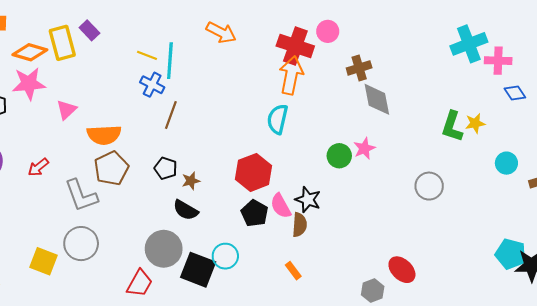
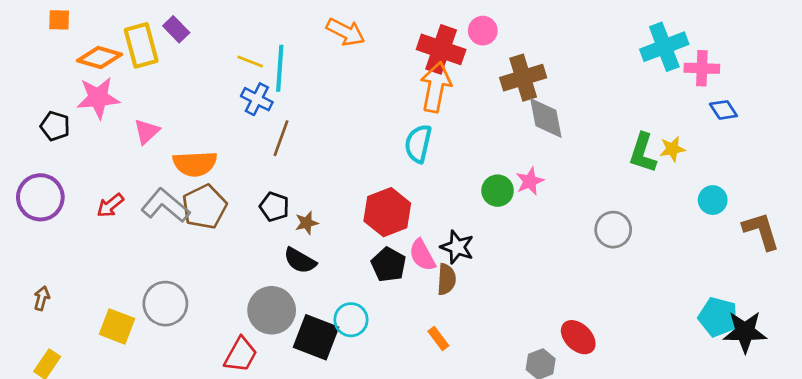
brown cross: (359, 68) -> (523, 78), size x1.4
gray L-shape: (81, 195) -> (165, 205), moved, turned 150

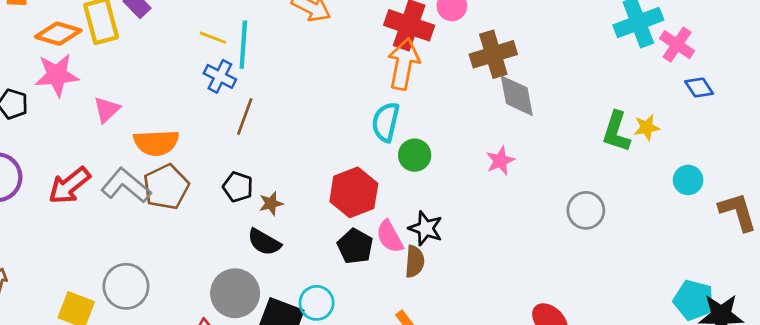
pink cross: (702, 68) -> (677, 45), turned 32
green circle: (498, 191) -> (415, 155), moved
red arrow: (110, 205) -> (69, 186), size x1.5

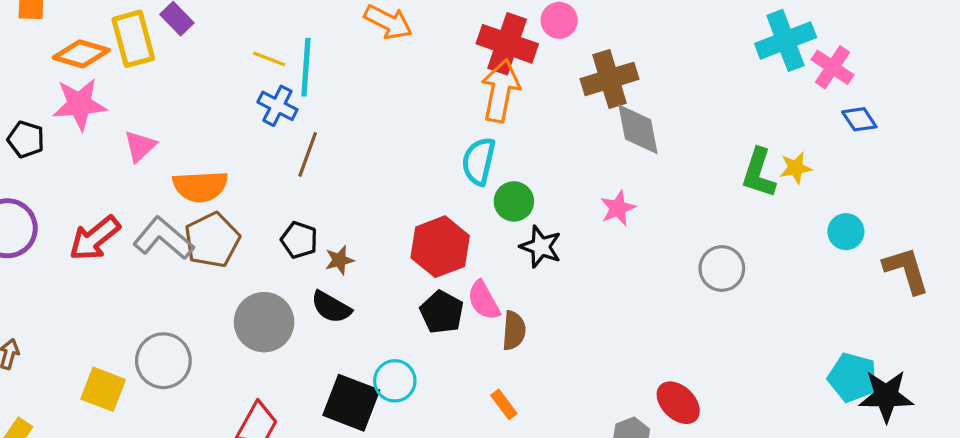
black star: (426, 228) -> (541, 247), moved
gray circle: (235, 293) -> (264, 322), moved

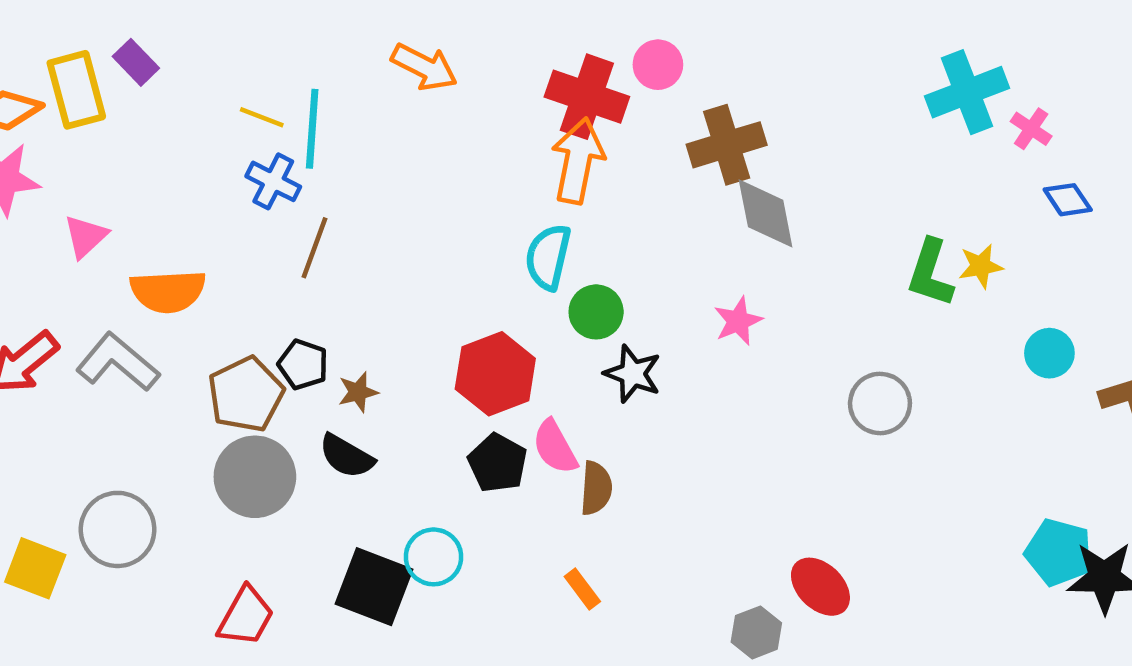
pink cross: (833, 67) -> (1031, 129), size x0.7
brown pentagon: (212, 240) -> (246, 394), moved

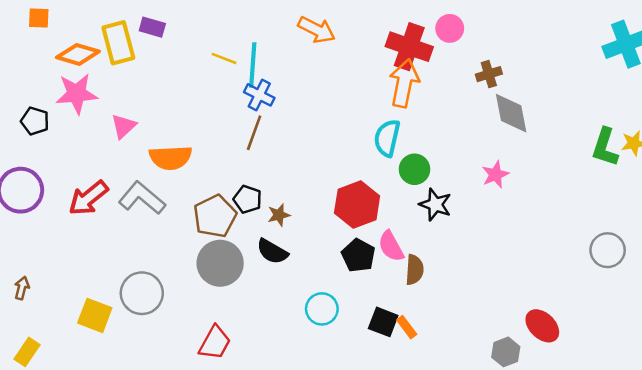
purple rectangle: (136, 62) -> (152, 27), turned -30
brown cross: (727, 145) -> (489, 74), size x0.6
blue cross: (273, 181) -> (259, 95), moved
gray circle: (880, 403) -> (608, 250), moved
black square: (374, 587) -> (383, 322), moved, size x0.7

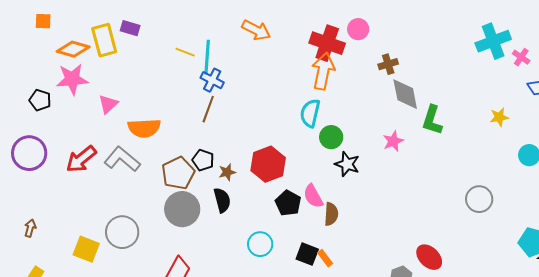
green L-shape: (605, 147) -> (432, 120), moved
red hexagon: (357, 205) -> (268, 164), moved
black semicircle: (272, 251) -> (222, 200), turned -135

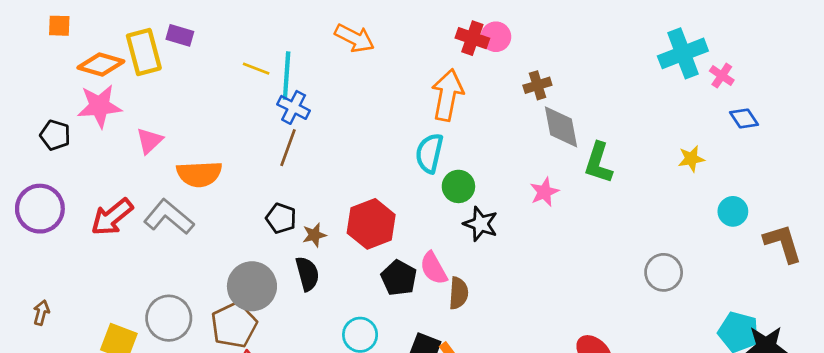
red cross: (327, 43) -> (472, 38), moved, size x0.7
brown pentagon: (178, 173) -> (234, 325), moved

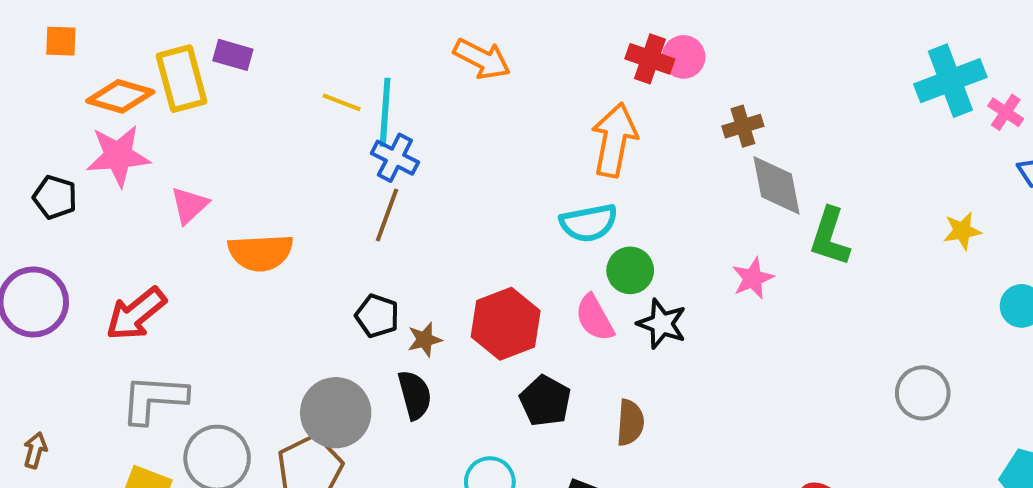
cyan semicircle: (429, 153) -> (589, 223), turned -114
gray L-shape: (169, 217) -> (154, 399), moved, turned -36
pink semicircle: (434, 268) -> (595, 318), moved

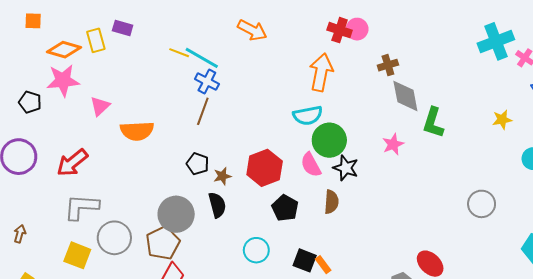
yellow rectangle: (181, 79) -> (96, 40), size x0.7
cyan line: (385, 112) -> (202, 58), turned -64
green circle: (630, 270) -> (329, 140), size x1.4
brown semicircle: (630, 423) -> (331, 202), moved

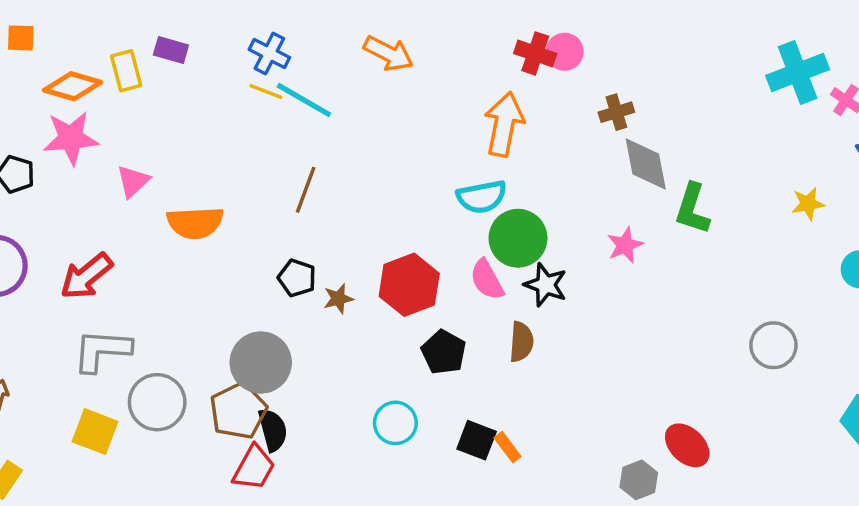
blue cross: (207, 82) -> (269, 53), moved
black semicircle: (217, 205) -> (273, 430), moved

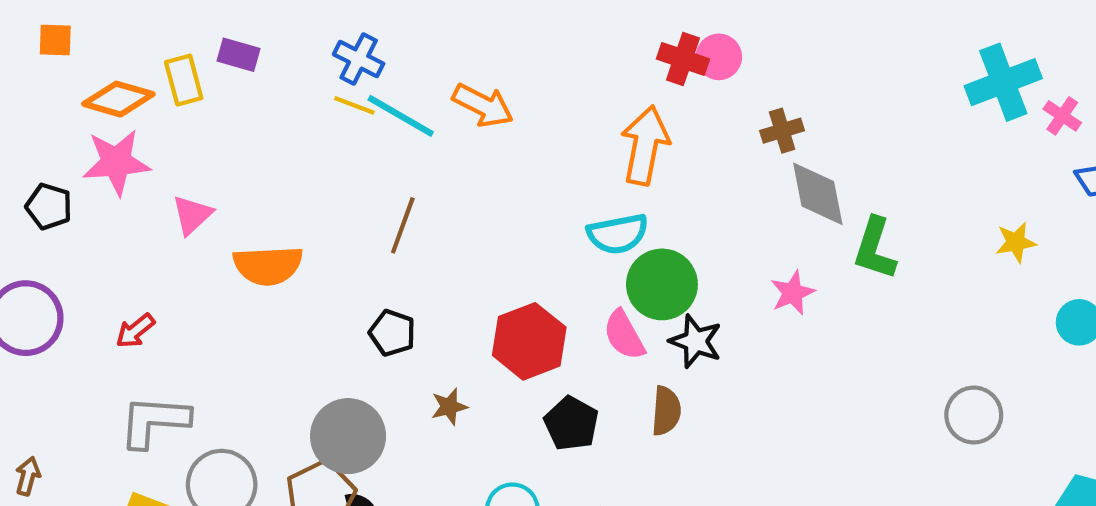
orange arrow: (388, 53) -> (483, 105), moved
red arrow: (86, 276) -> (135, 331), size x0.6
brown star: (338, 299) -> (449, 407), moved

